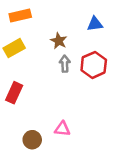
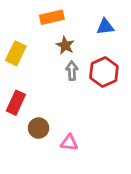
orange rectangle: (20, 16) -> (52, 17), moved
yellow rectangle: (14, 48) -> (16, 53), turned -35
brown circle: (32, 140) -> (39, 128), moved

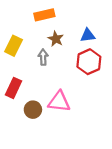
blue triangle: (105, 27) -> (88, 35), moved
gray arrow: (72, 71) -> (43, 57), moved
pink triangle: (69, 143) -> (59, 102), moved, size x1.5

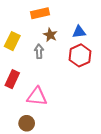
pink triangle: (59, 102) -> (37, 97), moved
brown circle: (33, 110) -> (27, 123), moved

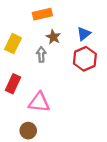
blue triangle: (79, 32) -> (84, 34), turned -32

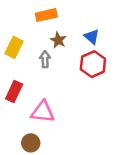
blue triangle: (84, 34) -> (92, 37), turned -40

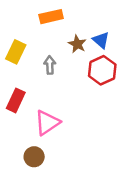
brown star: (58, 40) -> (77, 44), moved
pink triangle: (43, 112) -> (47, 123), turned -40

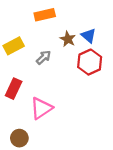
yellow rectangle: (16, 52) -> (14, 46), turned 36
gray arrow: (50, 65) -> (44, 57), turned 49
brown circle: (34, 157) -> (19, 138), moved

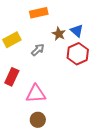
pink triangle: (41, 108) -> (36, 94), turned 30
brown circle: (19, 138) -> (38, 120), moved

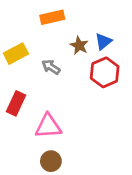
blue triangle: (77, 31) -> (103, 41), turned 40
gray arrow: (38, 50) -> (51, 67), turned -104

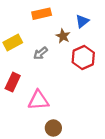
blue triangle: (103, 41) -> (82, 21), moved
gray arrow: (51, 67) -> (41, 53), turned -72
brown circle: (51, 161) -> (53, 128), moved

